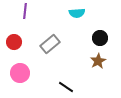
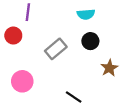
black circle: (100, 38) -> (90, 41), moved
red circle: (14, 42) -> (13, 36), moved

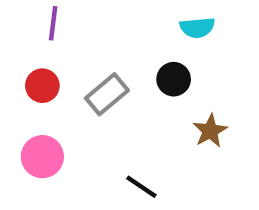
cyan semicircle: (86, 14) -> (197, 28), moved
red circle: (13, 36) -> (42, 86), moved

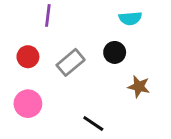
purple line: (53, 23) -> (48, 15), moved
brown star: (210, 131) -> (139, 87), turned -30

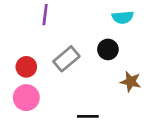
red circle: (28, 57) -> (26, 67), moved
black line: (93, 124) -> (88, 116), turned -35

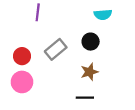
brown star: (131, 82) -> (89, 72), moved, turned -30
black line: (88, 116) -> (85, 98), moved

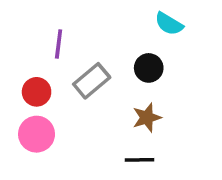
purple line: (38, 12) -> (59, 44), moved
cyan semicircle: (103, 15) -> (169, 24), turned 36

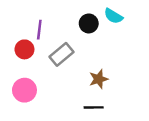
black circle: (149, 68) -> (89, 23), moved
red circle: (37, 92) -> (24, 49), moved

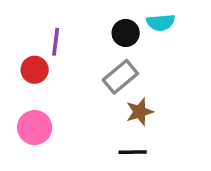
cyan semicircle: (113, 16) -> (161, 22), turned -36
gray rectangle: (62, 54) -> (120, 77), moved

